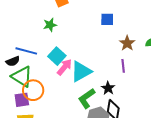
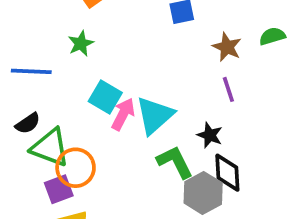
blue line: (26, 51) -> (31, 71), moved
green L-shape: (87, 98) -> (175, 162), turned 110

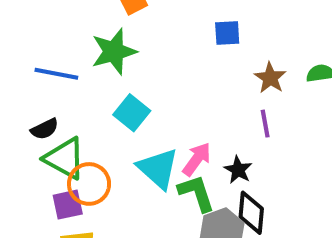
green star: (81, 44) -> (114, 52), size x1.6
pink arrow: (123, 114) -> (197, 159), moved
cyan triangle: (155, 115) -> (158, 169), moved, turned -45

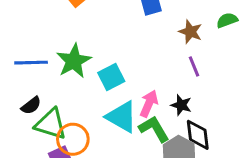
green star: (114, 52) -> (74, 61), moved
cyan square: (132, 113) -> (111, 77), moved, turned 36

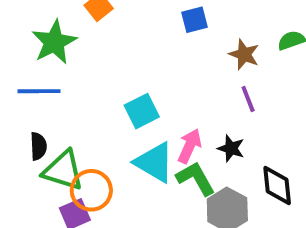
green star: (74, 61) -> (54, 42), moved
black semicircle: (31, 105) -> (38, 146), turned -55
black diamond: (198, 135) -> (277, 185), moved

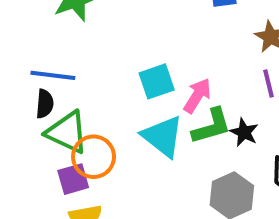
blue line: (39, 91) -> (53, 75), moved
pink arrow: (189, 146) -> (197, 96), moved
green L-shape: (196, 179) -> (212, 126), moved, turned 96

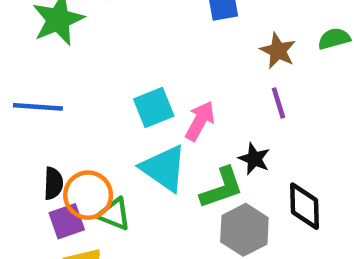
black semicircle: (45, 104) -> (53, 183), moved
green L-shape: (212, 126) -> (222, 188), moved
green triangle: (67, 132) -> (114, 214), moved, size x0.7

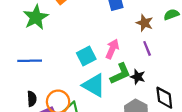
pink arrow: (200, 121) -> (112, 49), moved
black semicircle: (53, 183) -> (32, 99), moved
green L-shape: (222, 188) -> (120, 74), moved

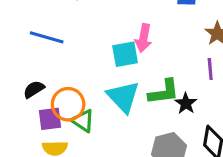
pink arrow: (112, 49) -> (143, 38), moved, turned 150
black semicircle: (32, 99) -> (34, 89), turned -136

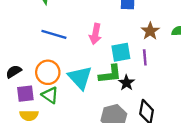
blue line: (47, 37) -> (54, 34), moved
cyan square: (125, 54) -> (121, 52), moved
orange circle: (68, 104) -> (48, 72), moved

